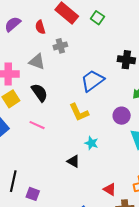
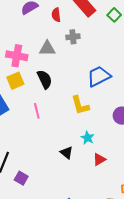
gray triangle: (37, 62) -> (47, 48), turned -30
pink line: (37, 125) -> (37, 111), turned 42
red triangle: (110, 189) -> (99, 159), moved, turned 48

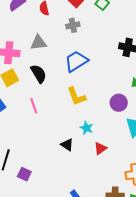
gray cross: (73, 37) -> (73, 25), moved
blue trapezoid: (99, 76) -> (76, 61), moved

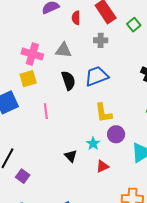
black semicircle: (39, 74) -> (68, 80), moved
yellow L-shape: (76, 96) -> (103, 113), moved
purple circle: (119, 103) -> (116, 134), moved

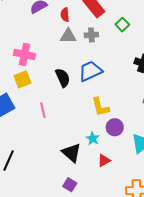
green square: (134, 25) -> (122, 25), moved
gray triangle: (63, 50) -> (68, 36), moved
black triangle: (71, 156) -> (71, 153), size x1.5
purple square: (23, 176) -> (70, 185), moved

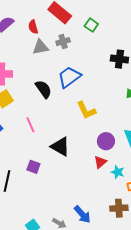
purple circle: (115, 127) -> (106, 141), moved
cyan star: (93, 138) -> (118, 172), moved
black triangle: (71, 153) -> (60, 147), moved
purple square: (70, 185) -> (33, 167), moved

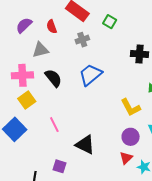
gray triangle: (41, 47) -> (40, 50), moved
black semicircle: (43, 89) -> (53, 78), moved
yellow L-shape: (86, 110) -> (131, 107), moved

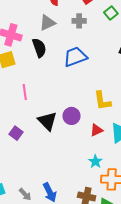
gray triangle: (40, 50) -> (47, 23), moved, turned -30
purple circle: (131, 137) -> (72, 116), moved
red triangle: (126, 158) -> (97, 130), moved

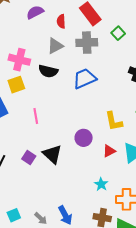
gray cross: (79, 21) -> (87, 43), size x1.5
black semicircle: (39, 48) -> (48, 71), turned 126
black triangle: (47, 121) -> (52, 154), moved
cyan star: (95, 161) -> (101, 184), moved

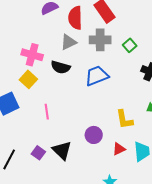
red semicircle: (61, 21) -> (75, 18), size x1.6
green square: (118, 33) -> (130, 45), moved
yellow square: (16, 85) -> (28, 79), turned -30

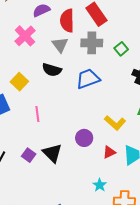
gray triangle: (68, 42) -> (60, 45), turned -42
pink cross: (32, 55) -> (25, 36), moved, turned 30
yellow L-shape: (124, 119) -> (115, 123), turned -40

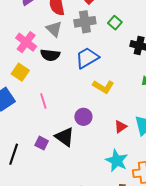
pink cross: (25, 36) -> (26, 42), moved
yellow L-shape: (115, 123) -> (103, 87), moved
purple circle: (84, 138) -> (83, 117), moved
cyan star: (100, 185) -> (117, 161), size x1.6

